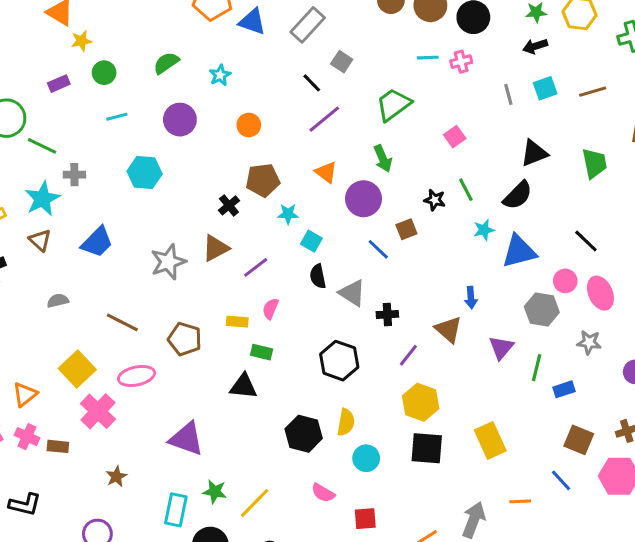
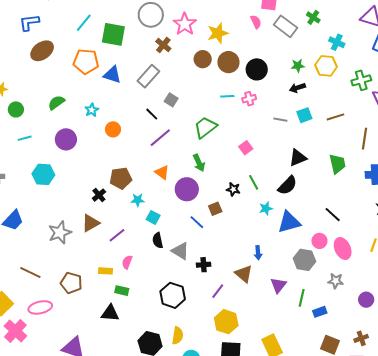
gray line: (508, 94) -> (280, 120), turned -64
orange circle: (249, 125) -> (113, 129), moved

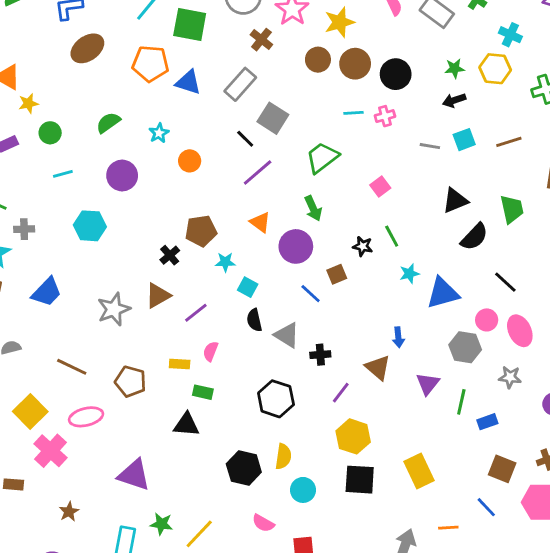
gray square: (171, 100) -> (273, 118), size x1.5
black semicircle: (288, 185) -> (474, 237), moved

